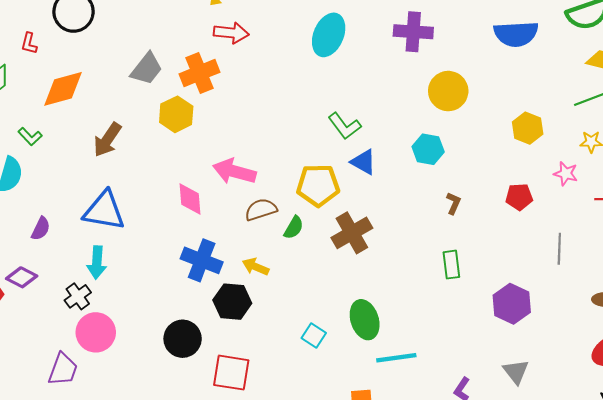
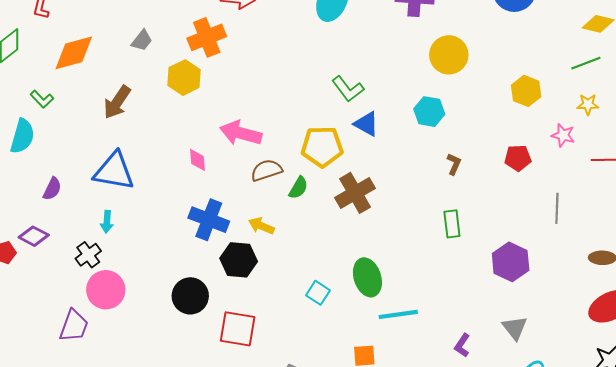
gray trapezoid: (147, 69) -> (142, 40), moved, size x0.7
pink diamond: (190, 199) -> (197, 160), size x0.7
cyan arrow: (97, 263) -> (107, 222), size x0.7

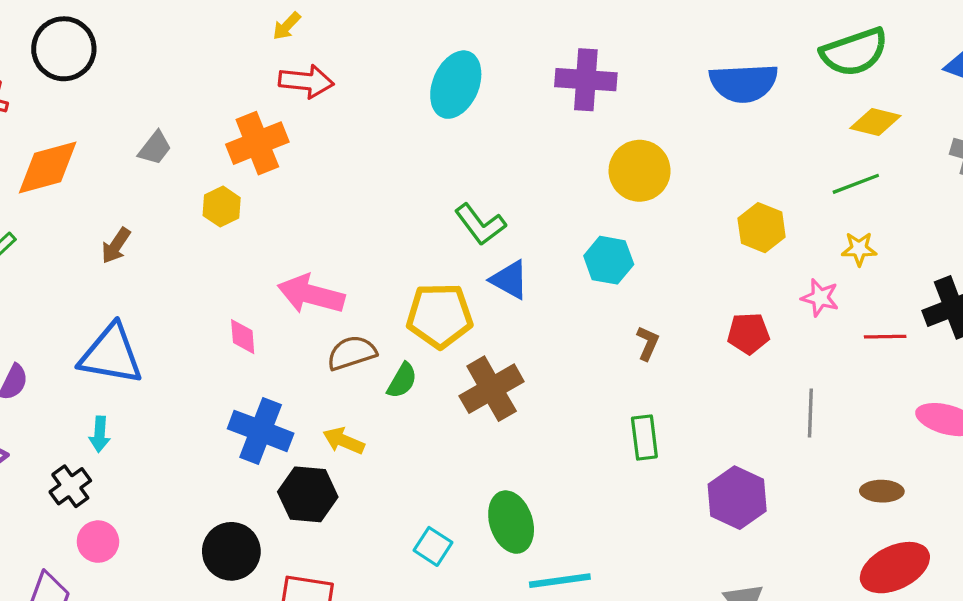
yellow hexagon: (184, 78) -> (222, 207), size x0.7
brown arrow: (117, 102) -> (116, 246), size x0.7
pink circle: (106, 290) -> (98, 542), size x0.7

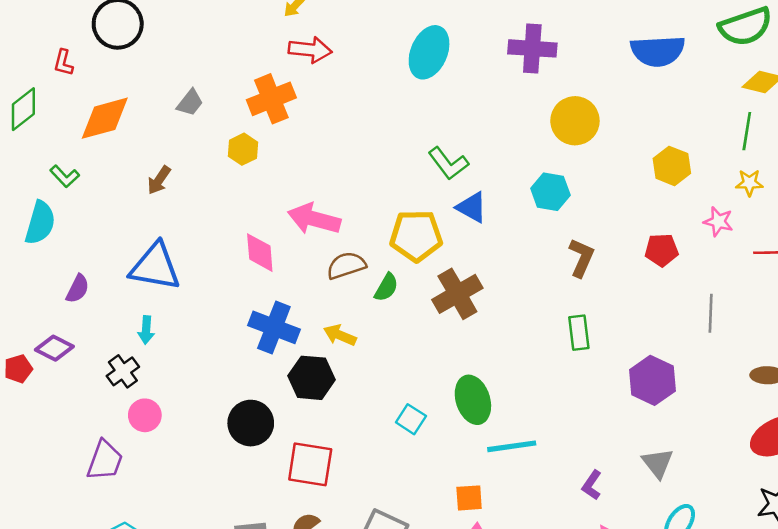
green line: (856, 184) -> (747, 131), turned -60
pink diamond: (243, 337) -> (260, 253), size x1.4
brown L-shape: (648, 343) -> (581, 258), size x1.4

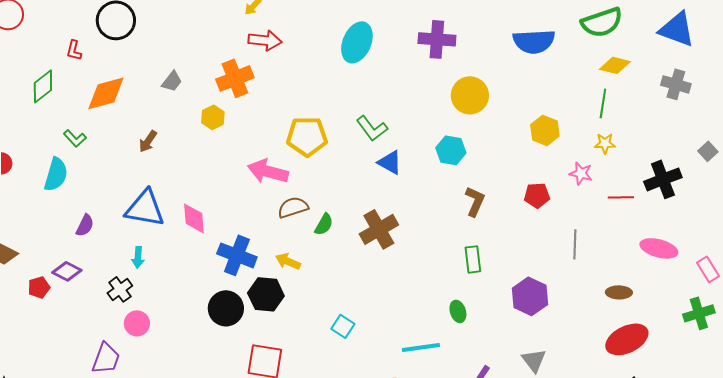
yellow pentagon: (416, 236) -> (307, 136), moved
pink diamond: (260, 253) -> (194, 218), moved
green ellipse: (473, 400) -> (458, 311), moved, size x0.6
black circle: (251, 423) -> (226, 308), moved

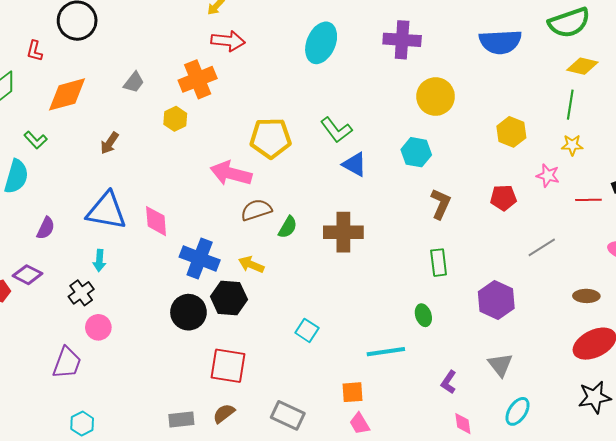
brown cross: (379, 229) -> (343, 232), turned 30
gray line: (575, 244) -> (542, 247), turned 56

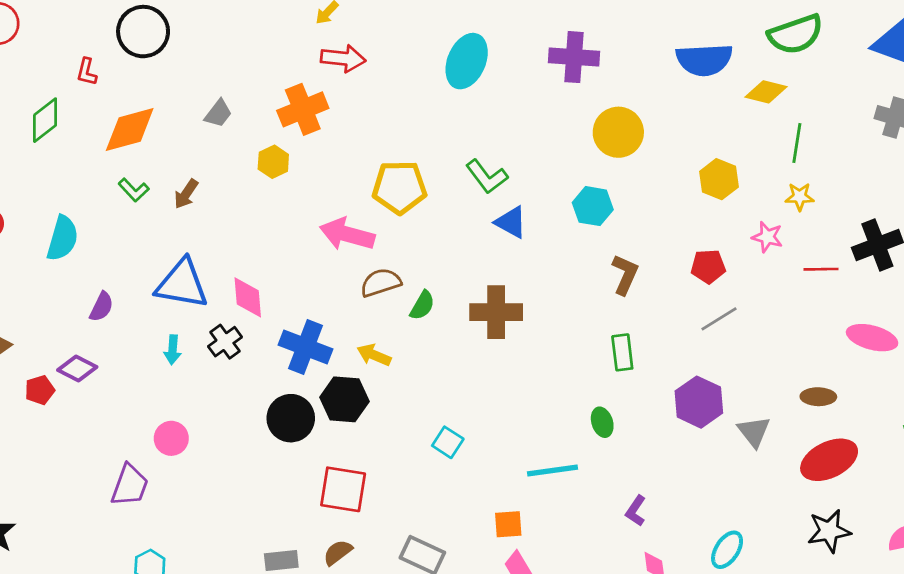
yellow diamond: (582, 66) -> (766, 92), moved
green L-shape: (36, 140) -> (134, 190), moved
gray line: (542, 247) -> (719, 319), moved
black cross: (81, 293) -> (225, 342), moved
gray triangle: (500, 365) -> (754, 432), moved

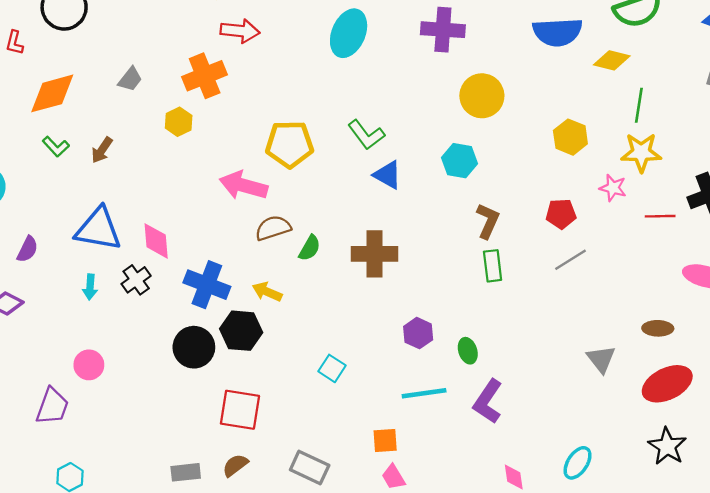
yellow star: (800, 197) -> (641, 152), size x1.6
green rectangle: (622, 352) -> (493, 266), moved
purple hexagon: (699, 402) -> (418, 333), moved, size x0.7
purple L-shape: (636, 511) -> (488, 401), moved, size x1.6
black star: (829, 531) -> (667, 446), turned -30

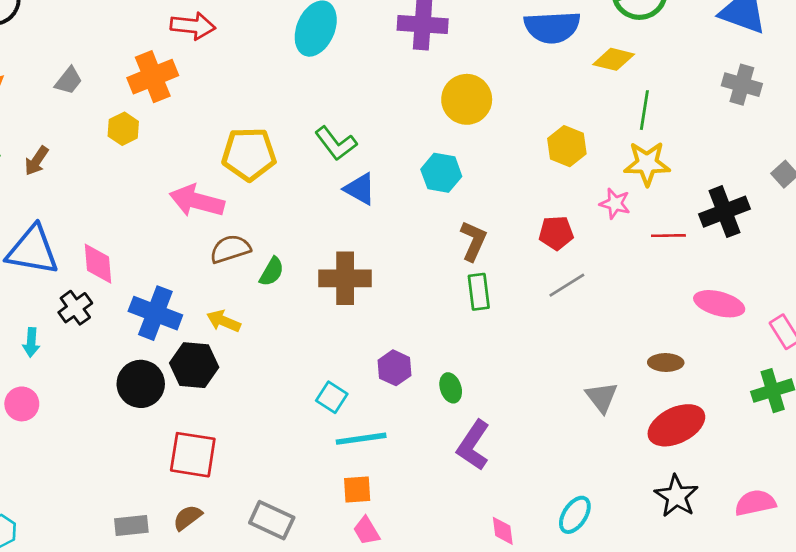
cyan arrow: (90, 287) -> (31, 342), moved
cyan square: (332, 368) -> (332, 397), moved
cyan line: (424, 393) -> (361, 439), moved

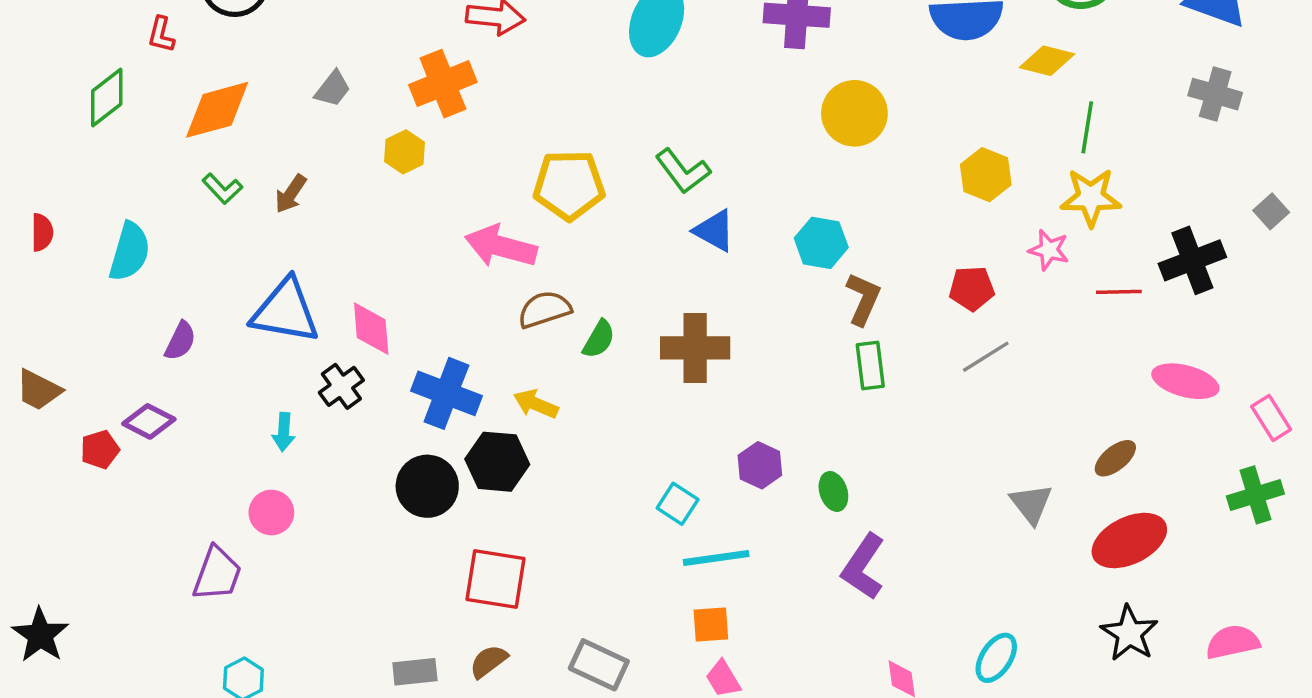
cyan hexagon: (441, 173) -> (821, 243), moved
brown ellipse: (666, 363) -> (1115, 458), turned -40

